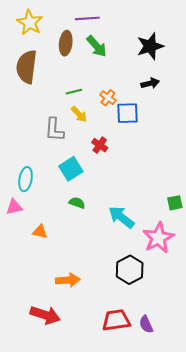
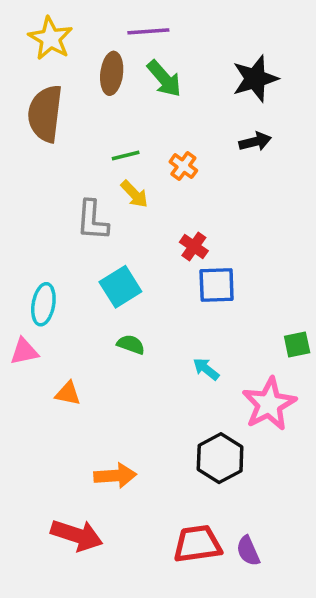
blue square: (128, 113) -> (217, 285), moved
red cross: (100, 145) -> (194, 247), moved
cyan arrow: (121, 217) -> (206, 369), size x0.6

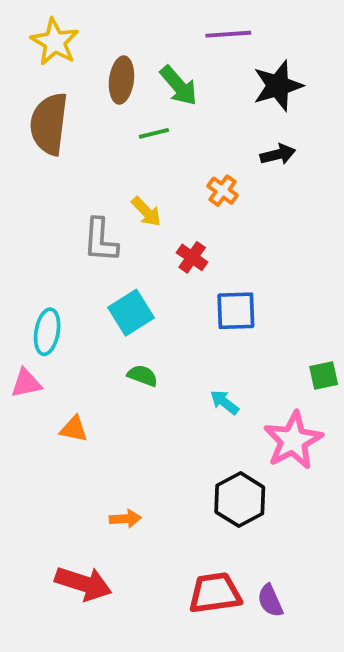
purple line: (148, 31) -> (228, 34), moved
green line: (126, 156) -> (154, 133), moved
orange cross: (183, 166) -> (223, 191), moved
red cross: (194, 247) -> (192, 257), moved
orange arrow: (115, 476) -> (125, 519), size x0.7

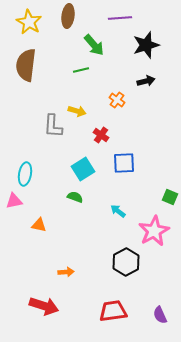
brown ellipse: (121, 80) -> (68, 16), moved
yellow arrow: (146, 212) -> (77, 111), turned -30
cyan square: (131, 313) -> (83, 169), moved
green square: (324, 376) -> (170, 197), turned 35
purple semicircle: (270, 601) -> (160, 315), moved

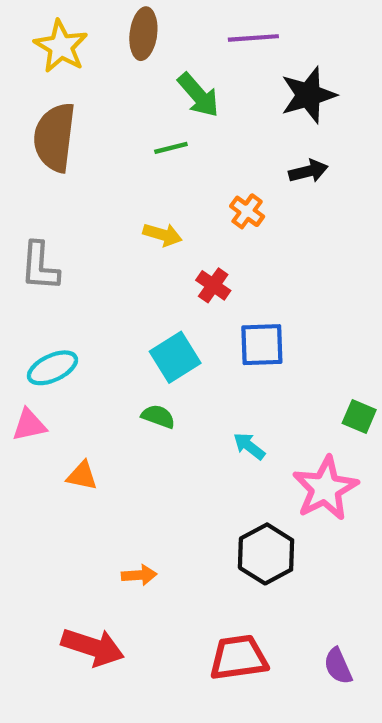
gray L-shape: (53, 126) -> (40, 266), moved
cyan ellipse: (25, 174) -> (52, 368), turned 55

